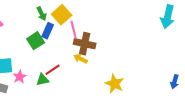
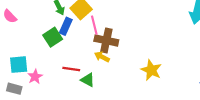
red line: (53, 70) -> (71, 69), turned 42
green triangle: (43, 80) -> (88, 80), moved, turned 40
yellow star: (115, 84) -> (151, 70), moved

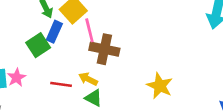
yellow arrow: (102, 57) -> (88, 79), moved
pink star: (35, 77) -> (16, 78), moved
green triangle: (88, 80) -> (94, 98), moved

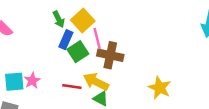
green square: (38, 45) -> (78, 52), moved
yellow arrow: (88, 79) -> (96, 82), size x1.5

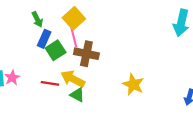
yellow square: (83, 20) -> (74, 18), moved

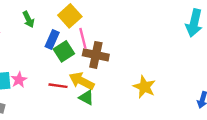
yellow square: (74, 18) -> (70, 16), moved
green arrow: (37, 19) -> (28, 19), moved

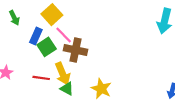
pink line: (83, 38) -> (64, 35), turned -30
yellow arrow: (82, 81) -> (63, 74), turned -140
yellow star: (144, 87) -> (101, 89), moved

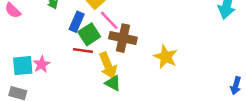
red line: (41, 78) -> (83, 51), moved
yellow star: (101, 89) -> (166, 57), moved

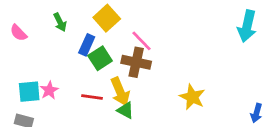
pink line: (109, 20) -> (141, 41), moved
red line: (83, 51) -> (92, 97), moved
yellow star: (166, 57) -> (192, 97), moved

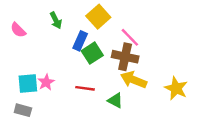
yellow arrow: (120, 92) -> (134, 80), moved, turned 135

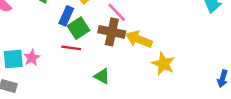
yellow arrow: (134, 80) -> (139, 39), moved
red line: (85, 88) -> (71, 48), moved

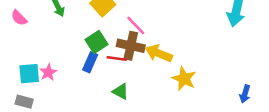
blue rectangle: (66, 16) -> (90, 62), moved
red line: (71, 48) -> (117, 58), moved

